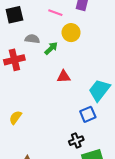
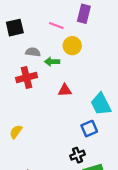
green arrow: (51, 48) -> (52, 62), turned -136
red cross: (14, 60) -> (26, 78), moved
cyan trapezoid: (99, 90) -> (101, 104), turned -65

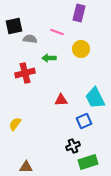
pink line: (56, 25) -> (57, 32), moved
yellow circle: (72, 46) -> (81, 49), moved
gray semicircle: (33, 52) -> (30, 39), moved
red triangle: (65, 90) -> (61, 100), moved

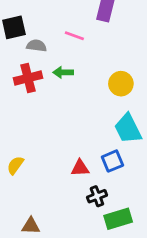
yellow circle: (81, 49) -> (121, 84), moved
red cross: (25, 73) -> (28, 78), moved
red triangle: (61, 100) -> (80, 168), moved

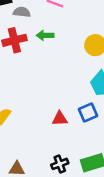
black cross: (97, 196) -> (60, 164), moved

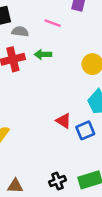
red triangle: (60, 119) -> (63, 121), moved, turned 35

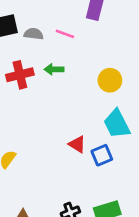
gray semicircle: (20, 32) -> (34, 34), moved

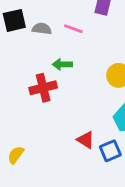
red cross: (20, 75) -> (43, 88), moved

